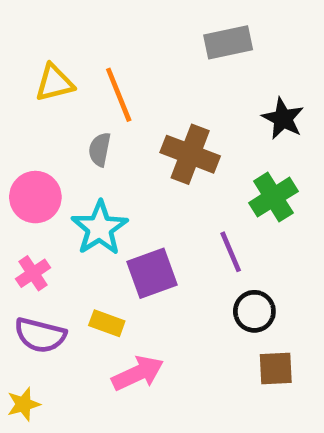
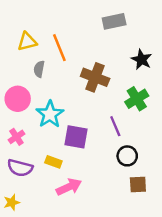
gray semicircle: (100, 149) -> (39, 69), moved
purple square: (152, 273) -> (76, 137), turned 30

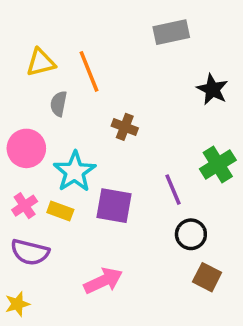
brown cross: (95, 77) -> (125, 127), moved, size x0.6
green cross: (137, 99) -> (218, 165), moved
yellow rectangle: (53, 162) -> (60, 211), moved
brown square: (138, 185) -> (207, 277), turned 30

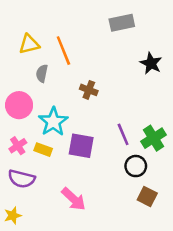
green cross: (218, 165) -> (153, 138), moved
pink arrow: (103, 281) -> (74, 199), turned 68

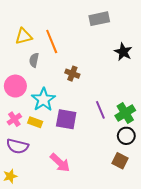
black circle: (136, 166) -> (126, 136), moved

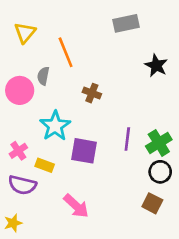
yellow triangle: (24, 36) -> (25, 33), moved, turned -36
pink circle: (15, 86) -> (20, 90), moved
purple line: (100, 110) -> (127, 139), turned 30
yellow rectangle: (35, 122) -> (45, 165), moved

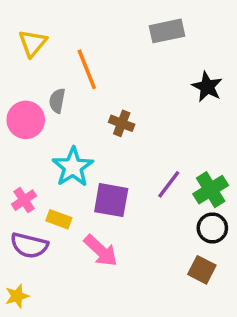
purple line: (127, 139) -> (169, 184), turned 30
pink arrow: (76, 206) -> (101, 251), moved

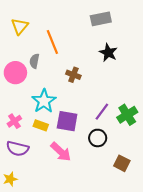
black star: (207, 87) -> (108, 53), moved
yellow rectangle: (59, 219) -> (41, 125), moved
black circle: (212, 228) -> (98, 138), moved

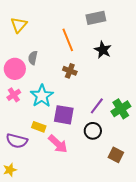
orange line: (52, 42) -> (68, 40), moved
pink cross: (14, 121) -> (14, 95), moved
yellow rectangle: (41, 125) -> (39, 127), moved

